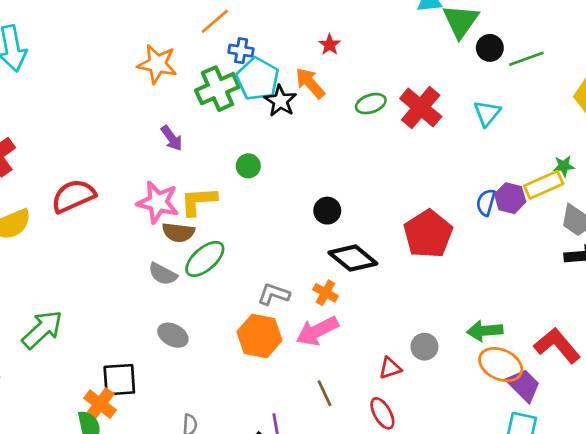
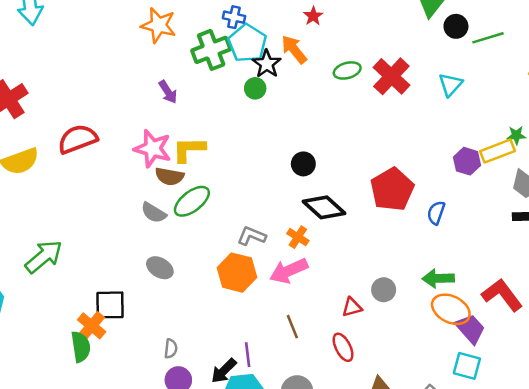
green circle: (248, 166) -> (255, 88), moved
blue semicircle: (486, 202) -> (436, 213), moved

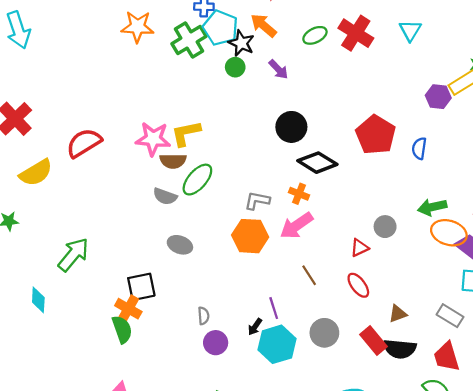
purple arrow: (168, 92) -> (278, 69), moved
black circle: (303, 164) -> (291, 127), size x1.4
black arrow: (224, 371) -> (255, 327), size x0.7

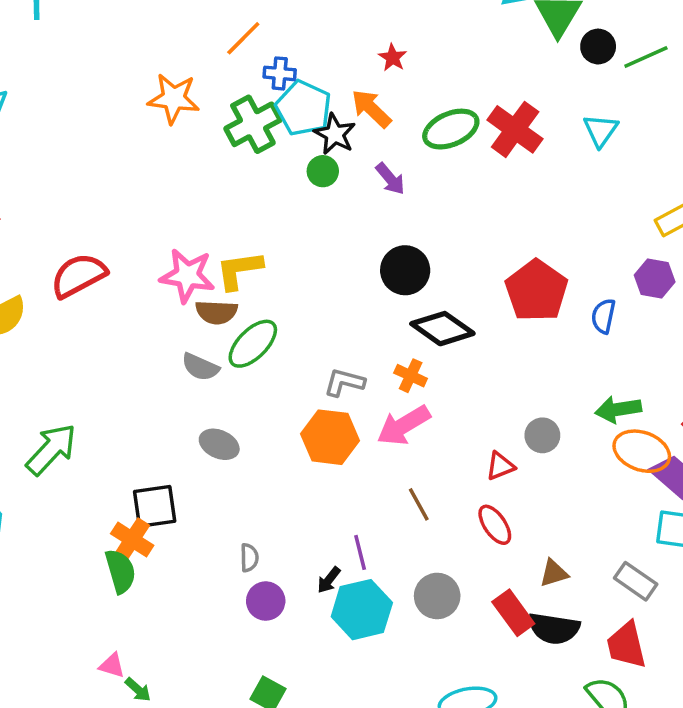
green ellipse: (315, 35) -> (451, 129), size x1.4
purple hexagon: (438, 97) -> (655, 279), moved

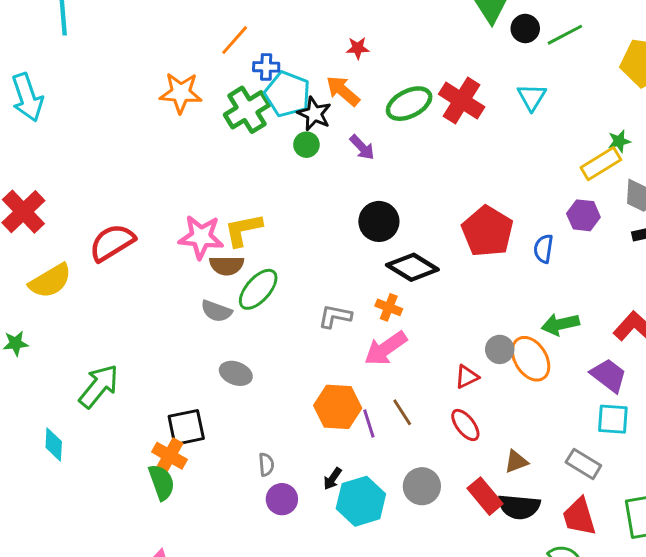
red star: (393, 58) -> (358, 48), turned -30
orange hexagon: (330, 437) -> (338, 407), moved
orange ellipse: (642, 451) -> (531, 359), moved, turned 42
purple line: (360, 552) -> (369, 423), moved

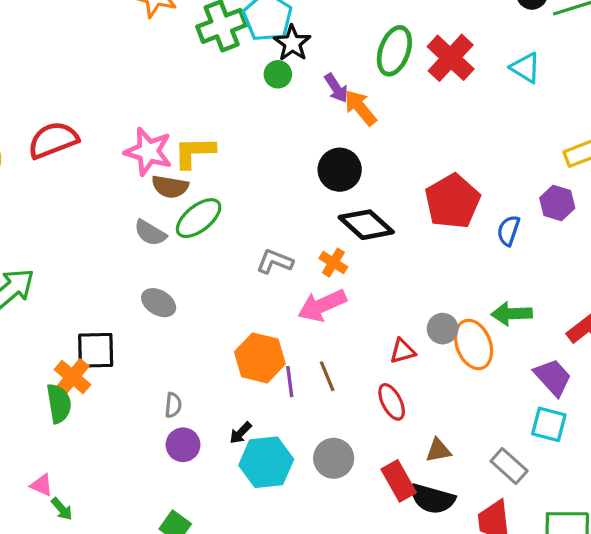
orange arrow: (343, 91) -> (360, 108), moved
cyan triangle: (532, 97) -> (525, 68), turned -40
green ellipse: (409, 104) -> (394, 51), turned -54

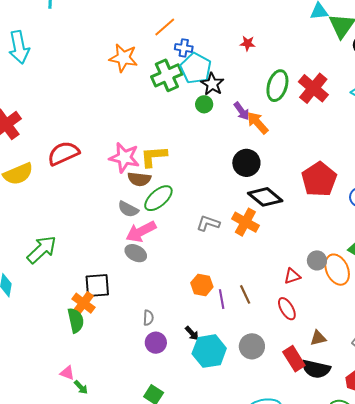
orange cross: (333, 263) -> (245, 222), size x1.5
pink arrow: (322, 305) -> (141, 232), moved
orange hexagon: (260, 358) -> (202, 285), size x0.7
black arrow: (240, 433) -> (192, 333), turned -84

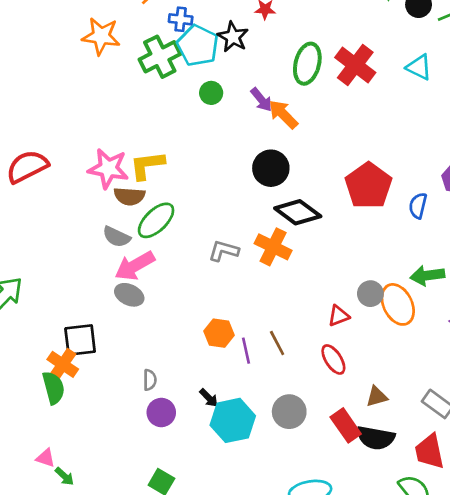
black star: (212, 84) -> (233, 37), moved

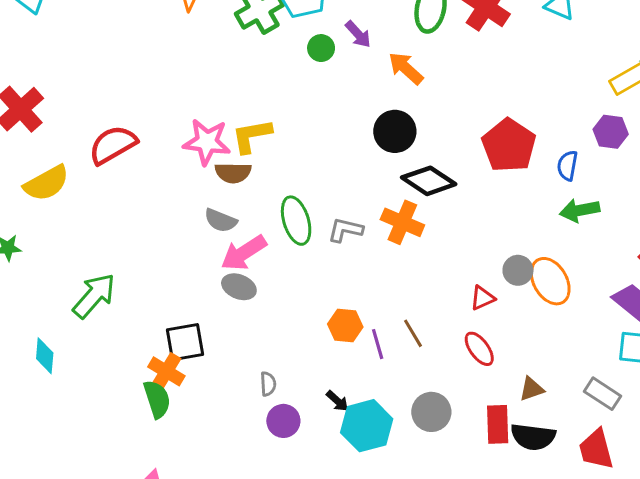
purple arrow: (261, 100) -> (358, 34), moved
green ellipse: (156, 220) -> (296, 221), moved, turned -60
green arrow: (427, 275) -> (580, 210), moved
red rectangle: (346, 425) -> (498, 424), turned 36

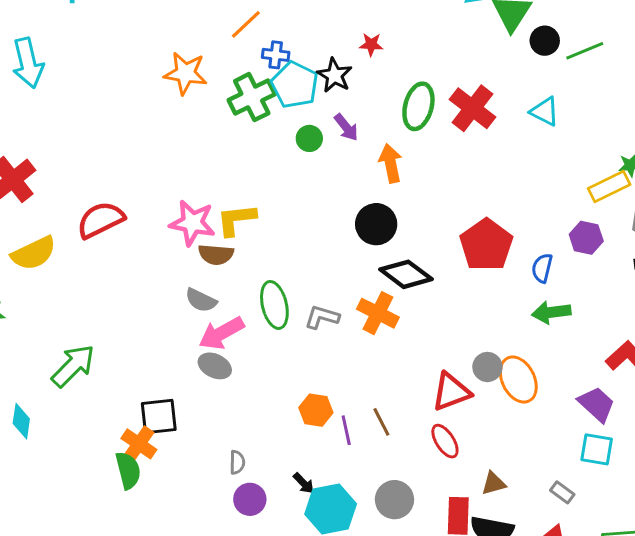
orange arrow: (406, 68) -> (391, 163), turned 33
red triangle: (482, 298) -> (451, 392), size x1.6
gray rectangle: (602, 394) -> (562, 492), size x0.7

